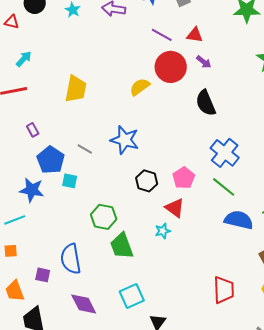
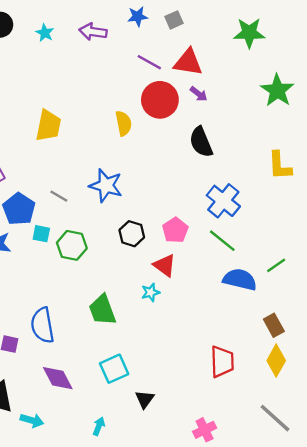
red triangle: (195, 35) -> (188, 62), size x1.5
yellow semicircle: (140, 87) -> (124, 123), turned 115
green hexagon: (104, 217) -> (72, 245), moved

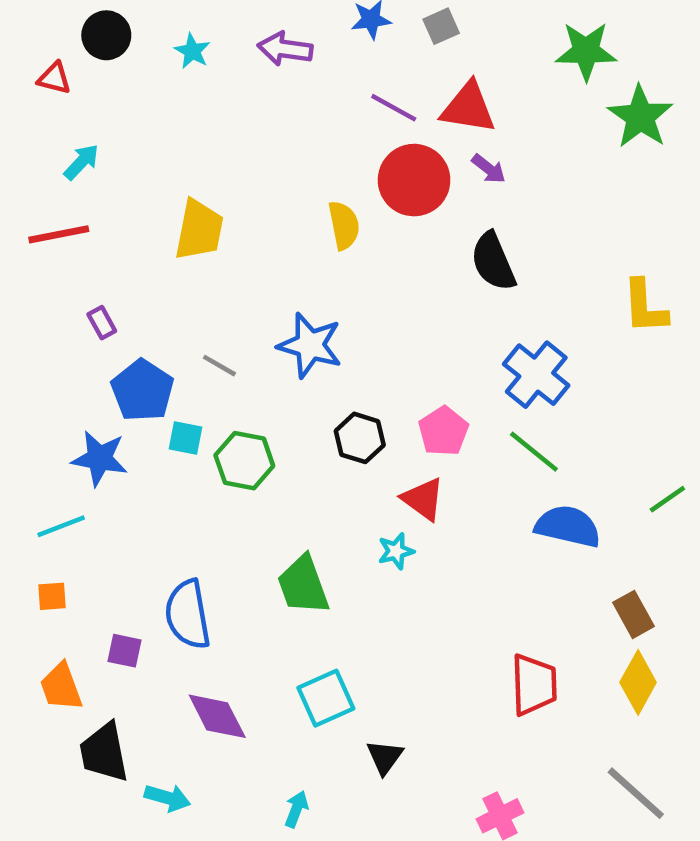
green star: (277, 90) -> (640, 117), moved
green line: (276, 265) -> (667, 499), moved

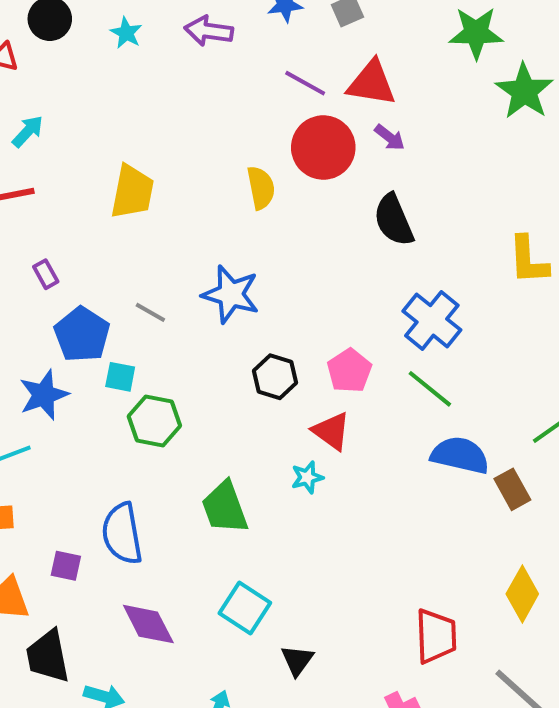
blue star: (100, 458) -> (44, 395), turned -30
green hexagon: (244, 461) -> (154, 421), moved
brown rectangle: (633, 614) -> (512, 489), moved
red trapezoid: (534, 685) -> (436, 636), moved
cyan square: (326, 698) -> (245, 608), turned -33

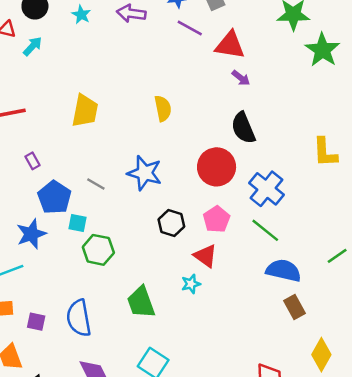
purple line: (305, 83) -> (190, 28), moved
cyan arrow: (28, 131) -> (32, 46), moved
red circle: (323, 148) -> (217, 167), moved
brown rectangle: (512, 489) -> (294, 307), moved
purple square: (66, 566) -> (36, 322), moved

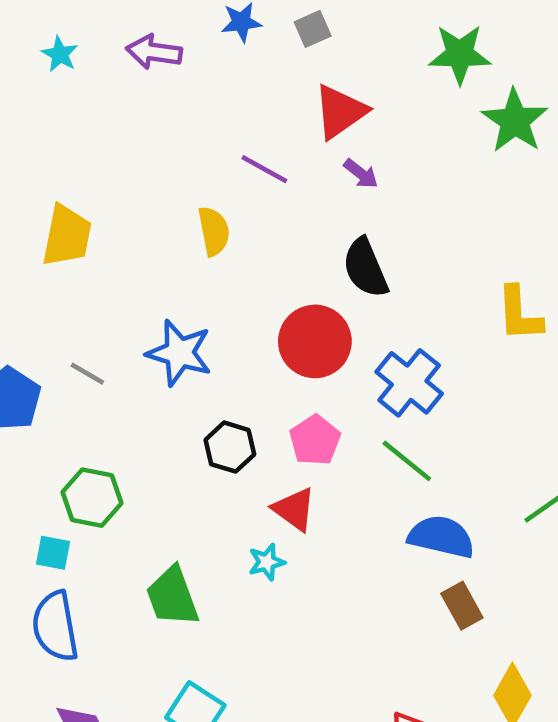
purple line: (190, 28) -> (264, 169), moved
red triangle: (230, 45) -> (340, 112), turned -44
cyan square: (78, 223) -> (53, 553), moved

